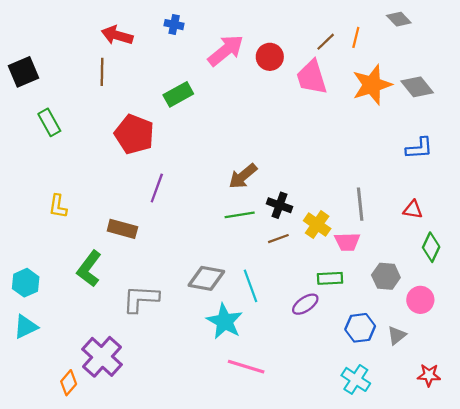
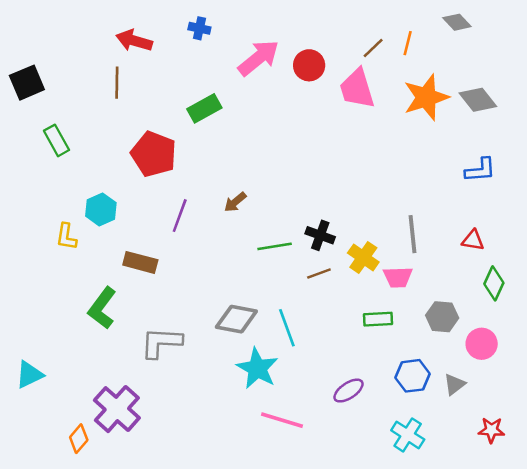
brown arrow: (243, 176) -> (235, 202), moved, size x0.7
cyan hexagon: (26, 283) -> (101, 209), moved
purple ellipse: (305, 304) -> (349, 391), moved

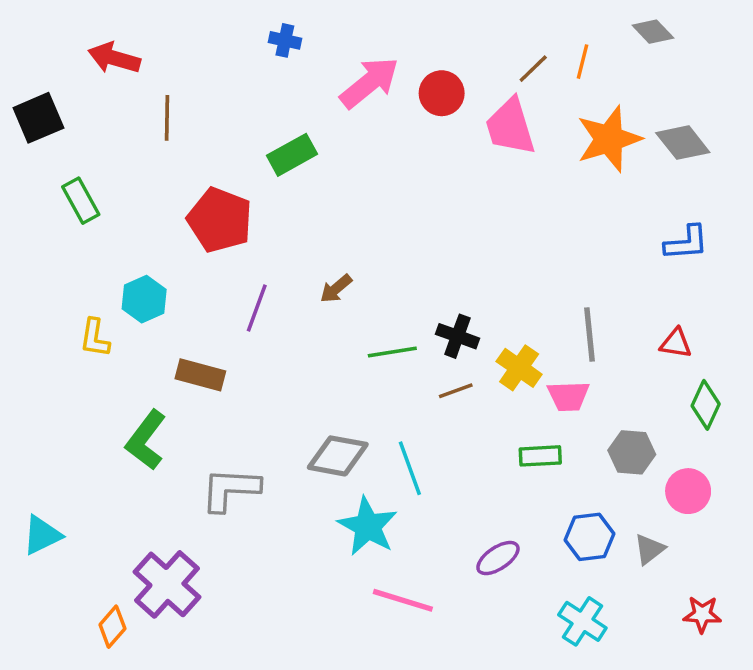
red arrow: (134, 41) -> (114, 58), moved

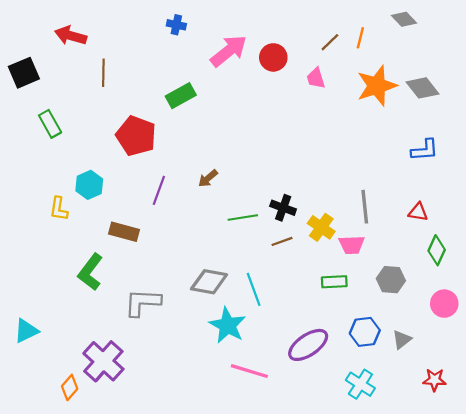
pink trapezoid: (510, 127) -> (316, 78), size x0.6
pink circle: (688, 491) -> (444, 304), moved
purple ellipse: (498, 558) -> (308, 345), size x1.5

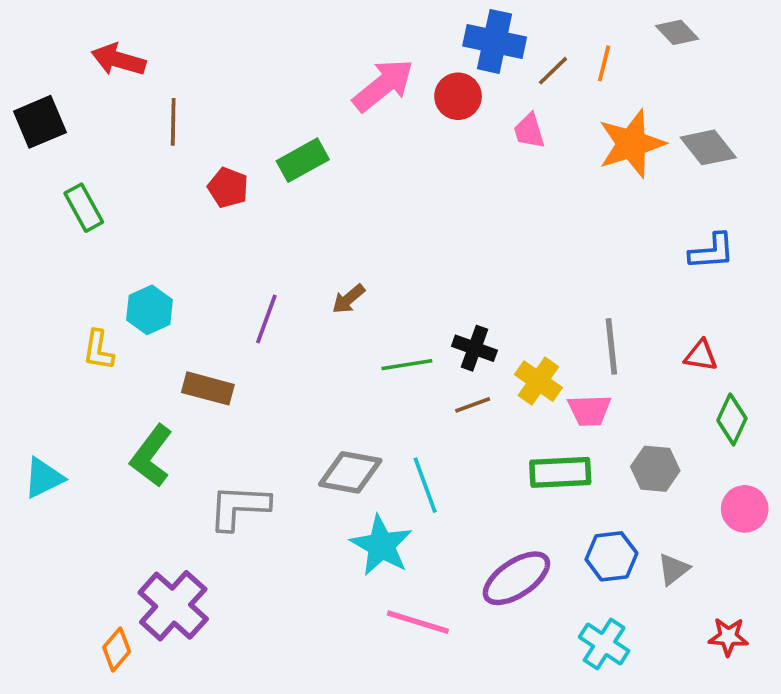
blue cross: (176, 25) -> (495, 41), moved, size x1.8
red pentagon: (136, 136) -> (228, 188), moved, size x0.6
green rectangle: (334, 282) -> (560, 472), size x1.4
cyan triangle: (26, 331) -> (44, 478), moved

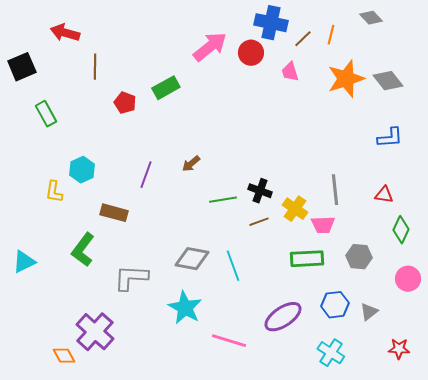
cyan star: (381, 545) -> (185, 308), moved
orange diamond: (117, 649) -> (64, 356), turned -70

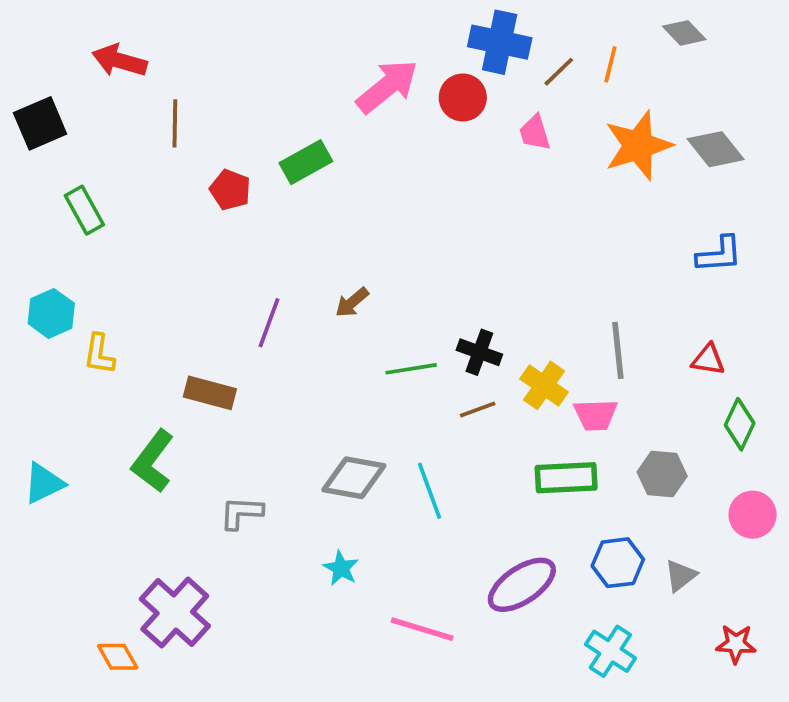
cyan hexagon: (82, 170) -> (51, 313), moved
gray L-shape: (131, 278) -> (241, 513), size x0.7
cyan star: (185, 308) -> (341, 568), size x0.6

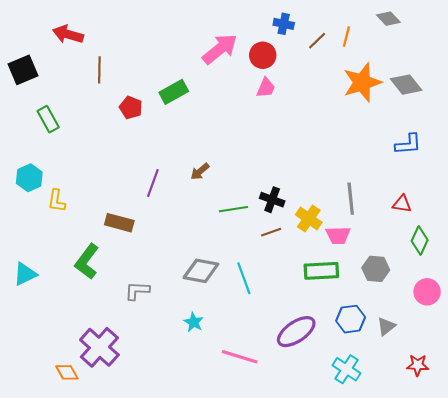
blue cross: (500, 42) -> (284, 24), size x0.6
pink trapezoid: (535, 133) -> (266, 88), moved, turned -140

